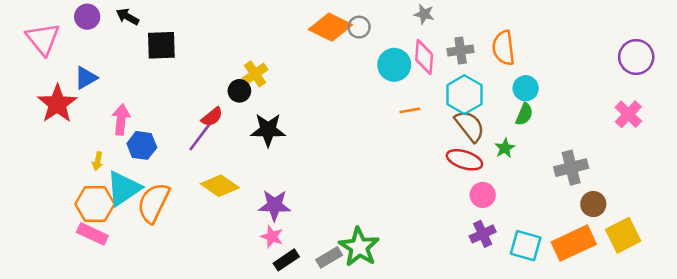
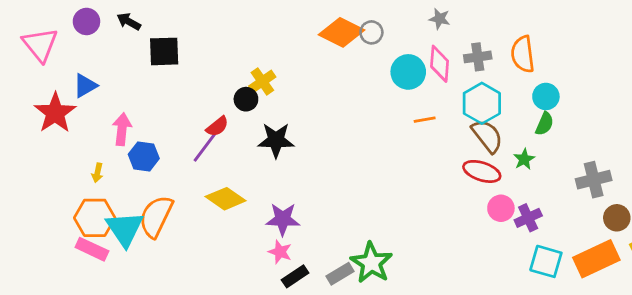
cyan triangle: (124, 188) -> (125, 229), moved, turned -30
purple cross: (483, 234) -> (528, 218), moved

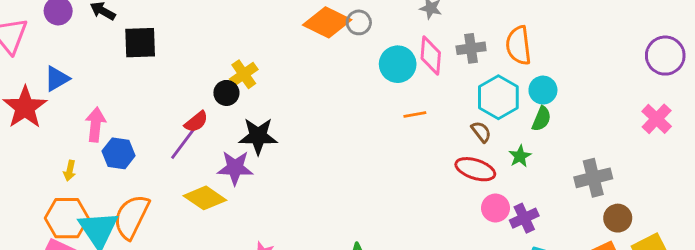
cyan hexagon: (482, 103) -> (498, 97), moved
brown semicircle: (487, 136) -> (481, 132), size x0.6
purple star: (283, 219) -> (235, 168), moved

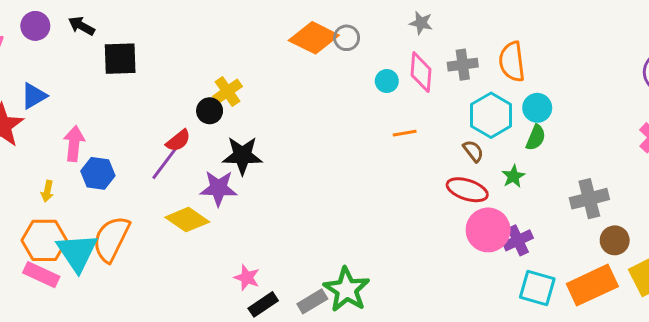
cyan circle: (398, 64) -> (387, 81), size x0.6
pink circle: (495, 208) -> (488, 230), size x1.5

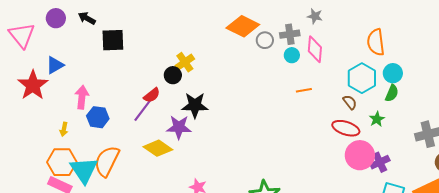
gray circle: (347, 38) -> (265, 40), moved
gray cross: (463, 65) -> (290, 34), moved

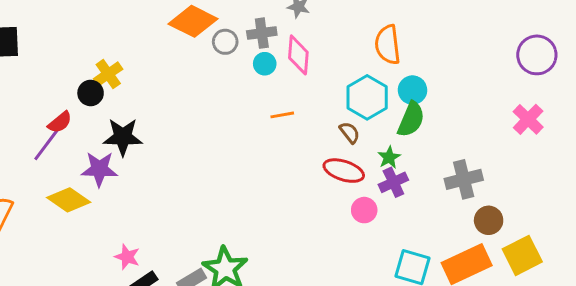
green semicircle: (392, 93) -> (411, 119), size x1.4
pink circle: (360, 155) -> (364, 210), size x0.6
purple cross: (380, 162) -> (393, 182), moved

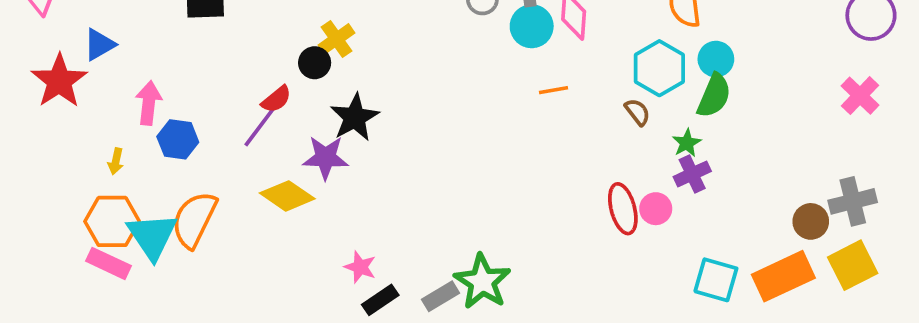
cyan circle: (265, 64) -> (532, 26), size x1.5
black star: (123, 137) -> (355, 117), turned -30
red ellipse: (344, 171) -> (623, 209), moved, turned 57
gray cross: (464, 179) -> (853, 201), moved

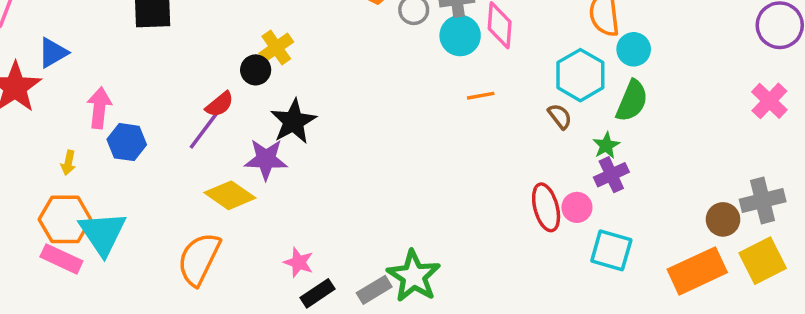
cyan circle: (716, 59) -> (634, 49), moved
orange semicircle: (194, 220) -> (199, 259), moved
cyan square: (716, 280) -> (611, 250), moved

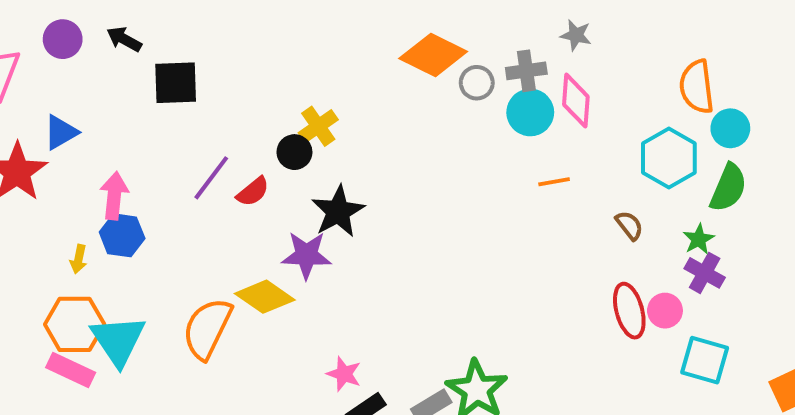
brown semicircle: (560, 116) -> (629, 225), moved
purple line: (204, 130) -> (211, 178), moved
blue hexagon: (127, 142) -> (122, 235), moved
purple cross: (611, 175) -> (705, 273), turned -36
orange semicircle: (199, 259) -> (207, 328), moved

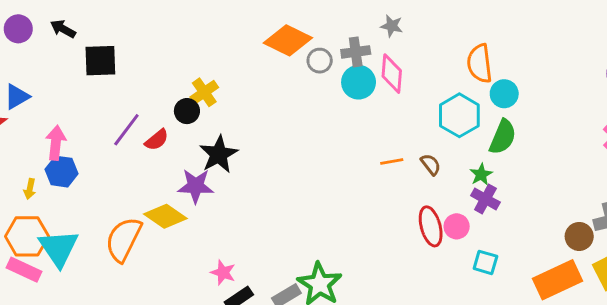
orange line: (554, 182) -> (392, 161), moved
cyan square: (705, 360) -> (485, 262), size x0.7

